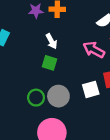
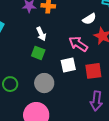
white square: (91, 89) -> (68, 65), moved
green circle: (36, 98) -> (10, 84), moved

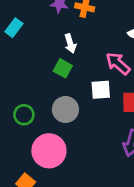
green circle: (10, 84) -> (24, 115), moved

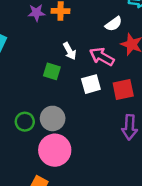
white arrow: (70, 43) -> (70, 51), moved
gray circle: (65, 109) -> (53, 118), moved

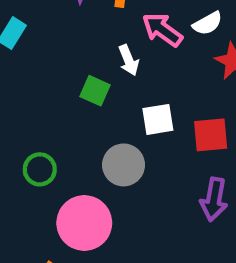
pink arrow: (102, 57) -> (162, 30), moved
gray circle: (53, 118) -> (124, 165), moved

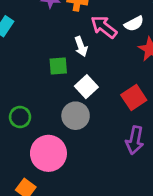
green square: (95, 91) -> (58, 66), turned -30
white square: (158, 119) -> (86, 87), moved, turned -35
red square: (211, 135) -> (134, 98), turned -30

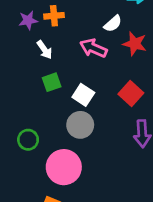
pink arrow: (104, 27) -> (93, 48), moved
white arrow: (81, 46) -> (44, 50), moved

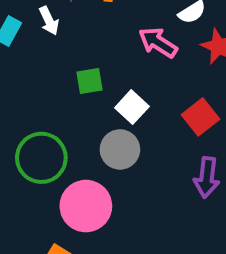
white arrow: (44, 50) -> (49, 21), moved
green circle: (28, 140) -> (41, 158), size x1.6

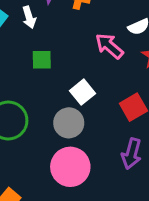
green square: (89, 81) -> (42, 60), moved
pink circle: (86, 206) -> (70, 167), moved

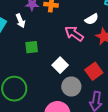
gray circle: (69, 123) -> (71, 87), moved

